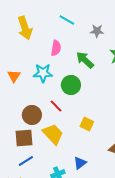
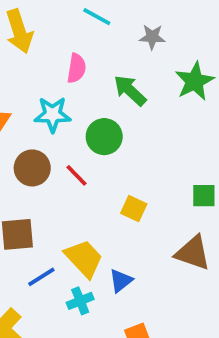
brown circle: (32, 115) -> (32, 168), moved
yellow trapezoid: (53, 134) -> (84, 258), moved
blue line: (26, 161) -> (41, 277), moved

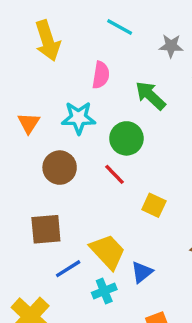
red line: (76, 175) -> (114, 174), moved

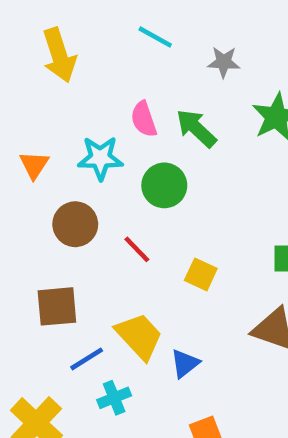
pink semicircle: (101, 75) -> (144, 119), moved, turned 152
red line: (114, 174) -> (137, 249), moved
cyan cross: (104, 291) -> (114, 398), moved

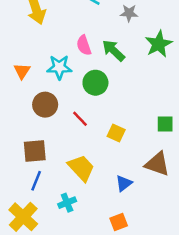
blue line: (87, 359) -> (36, 181), moved, turned -36
blue triangle: (185, 364) -> (124, 183), moved

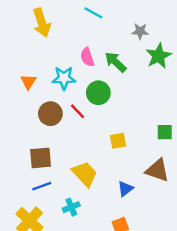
gray star: (129, 13) -> (140, 31), moved
red line: (80, 119) -> (77, 111), moved
yellow square: (116, 133) -> (118, 141), turned -35
blue line: (36, 181) -> (42, 186), turned 48

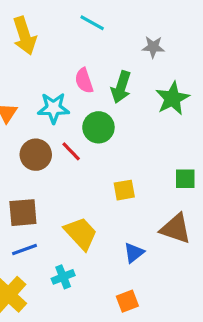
green star: (159, 56) -> (172, 98), moved
green arrow: (116, 62) -> (121, 87), turned -115

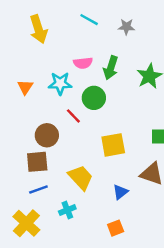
gray star: (153, 47) -> (126, 27), moved
pink semicircle: (84, 81) -> (83, 63), turned -78
brown circle: (36, 155) -> (47, 135), moved
yellow square: (124, 190) -> (113, 145), size x1.5

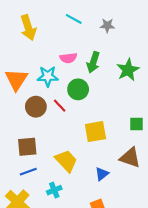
orange triangle: (25, 87) -> (16, 80), size x1.6
brown circle: (47, 135) -> (36, 107), moved

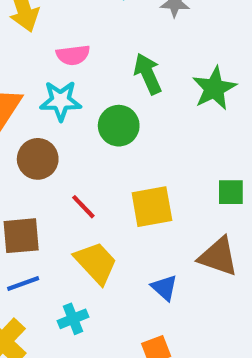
pink semicircle: (68, 58) -> (73, 55), moved
green arrow: (93, 62) -> (148, 74), turned 138
red line: (60, 106) -> (83, 207), moved
blue triangle: (102, 174) -> (164, 288), turned -40

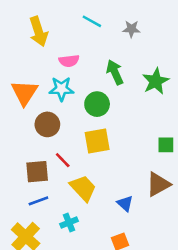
red line: (83, 207) -> (63, 160), moved
yellow square: (152, 207) -> (97, 141), moved
brown triangle: (218, 257) -> (158, 184), turned -48

